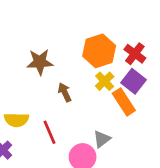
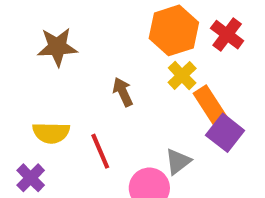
brown star: (40, 62) -> (57, 47), moved
purple square: (133, 81) -> (225, 133), moved

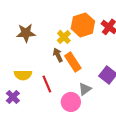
yellow cross: (182, 75) -> (64, 37), moved
orange rectangle: (211, 106) -> (73, 62), moved

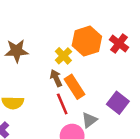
red line: (47, 84) -> (62, 104), moved

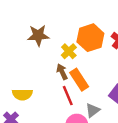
brown star: (17, 51) -> (38, 35), moved

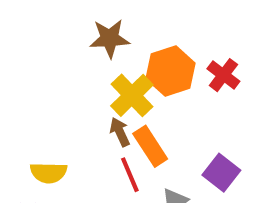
brown star: (38, 35) -> (110, 38), moved
yellow cross: (69, 51) -> (132, 95), size x1.5

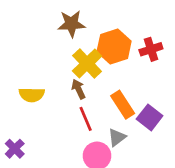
red cross: (223, 75) -> (151, 49), turned 35
orange rectangle: (150, 146) -> (123, 105), moved
yellow semicircle: (49, 173) -> (32, 95), moved

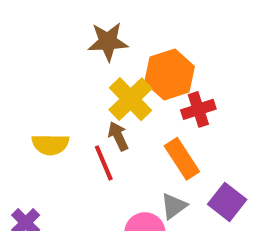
red cross: (151, 49) -> (198, 109), moved
purple square: (150, 117) -> (227, 202), moved
red line: (86, 119) -> (104, 163), moved

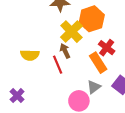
red cross: (198, 109) -> (107, 48), moved, turned -35

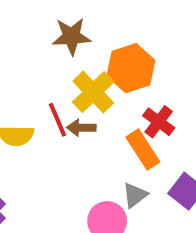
brown arrow: (65, 51) -> (81, 128), turned -64
red line: (58, 65) -> (58, 120), moved

